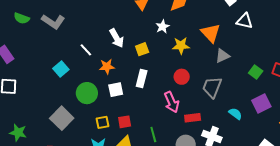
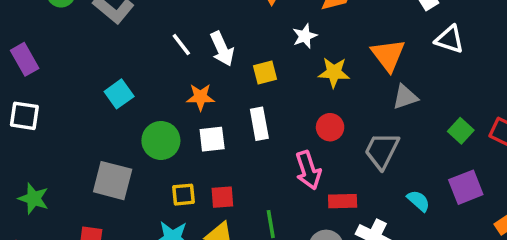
white line: (86, 50) -> (181, 45), moved
white rectangle: (142, 78) -> (259, 124), turned -30
gray square: (62, 118) -> (113, 181), turned -35

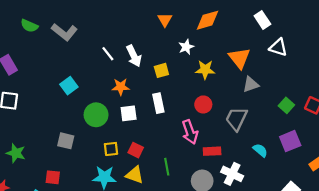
gray square: (113, 181) -> (66, 141), size x0.7
red square: (222, 197) -> (136, 150), turned 32

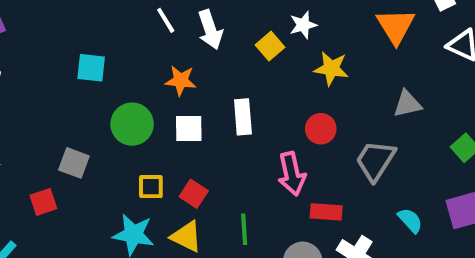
orange triangle: (239, 58) -> (396, 26), moved
yellow square: (161, 70) -> (270, 46), moved, turned -32
cyan square: (69, 86) -> (91, 68), turned 36
red square: (53, 177) -> (43, 202), moved, turned -32

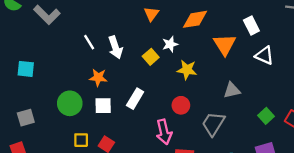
cyan square: (91, 68) -> (26, 69), moved
white rectangle: (243, 117) -> (135, 99), turned 36
gray square: (74, 163) -> (26, 118), moved, turned -36

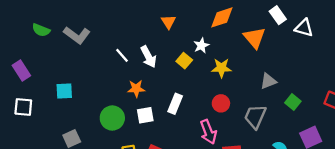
orange triangle: (151, 14) -> (168, 22), moved
white triangle: (264, 55) -> (304, 28), moved
green square: (266, 116) -> (293, 102), moved

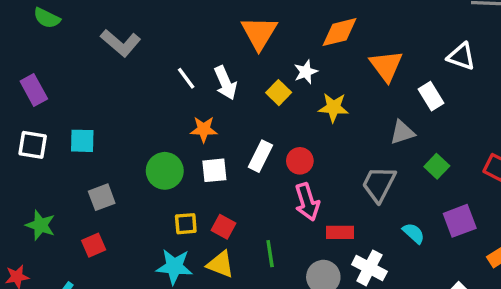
white rectangle: (278, 15) -> (431, 96), moved
orange triangle: (168, 22) -> (259, 33), size x1.6
green semicircle: (41, 30) -> (47, 18), moved
cyan square: (64, 91) -> (82, 141), moved
red circle: (221, 103) -> (300, 161), moved

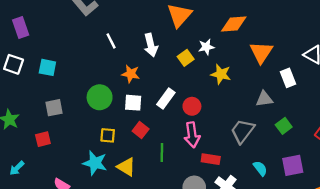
white line: (186, 78) -> (111, 41), moved
red square: (224, 227) -> (141, 130), moved
green line: (270, 254) -> (162, 152), moved

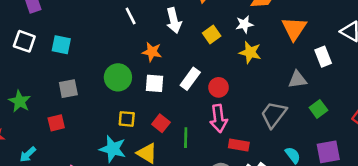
white star: (206, 47) -> (244, 24), moved
red square: (141, 130) -> (161, 123), moved

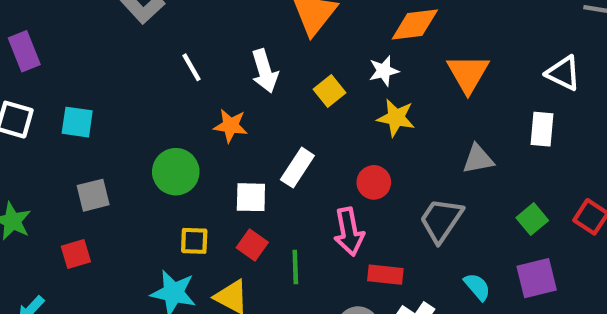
white rectangle: (323, 57) -> (542, 129), moved, turned 30
white square: (154, 83) -> (251, 197), moved
red circle: (219, 87) -> (374, 182), moved
green square: (318, 109) -> (532, 219), moved

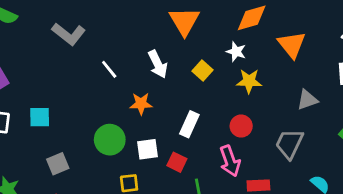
white star: (384, 71) -> (236, 52), turned -30
white square: (251, 197) -> (148, 149), moved
red square: (252, 245) -> (177, 162), moved

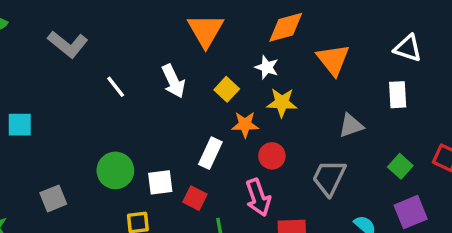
orange star: (141, 104) -> (245, 124), moved
cyan square: (40, 117) -> (20, 125), moved

